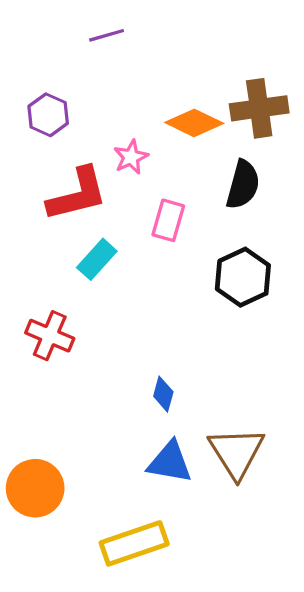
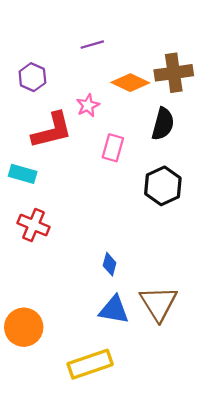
purple line: (107, 35) -> (92, 45), moved
cyan rectangle: (97, 259) -> (23, 174), moved, turned 64

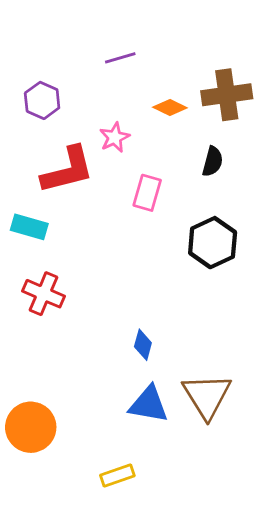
orange diamond: (130, 83) -> (170, 108), size x0.7
black semicircle: (163, 124) -> (213, 162), size x0.7
yellow rectangle: (90, 364) -> (117, 475), size x0.6

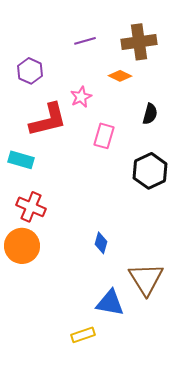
brown cross: (227, 95) -> (139, 42), moved
blue triangle: (149, 404) -> (110, 303), moved
orange circle: (31, 427) -> (22, 246), moved

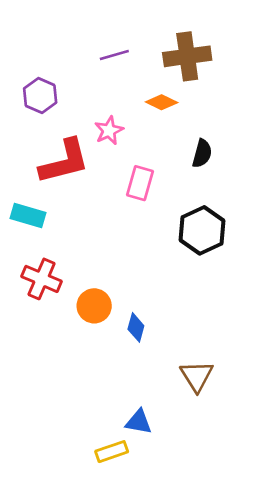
orange circle: (22, 246) -> (94, 306), moved, size x0.7
brown triangle: (146, 279) -> (197, 376), size x0.7
blue triangle: (110, 303) -> (139, 422), moved, size x0.7

